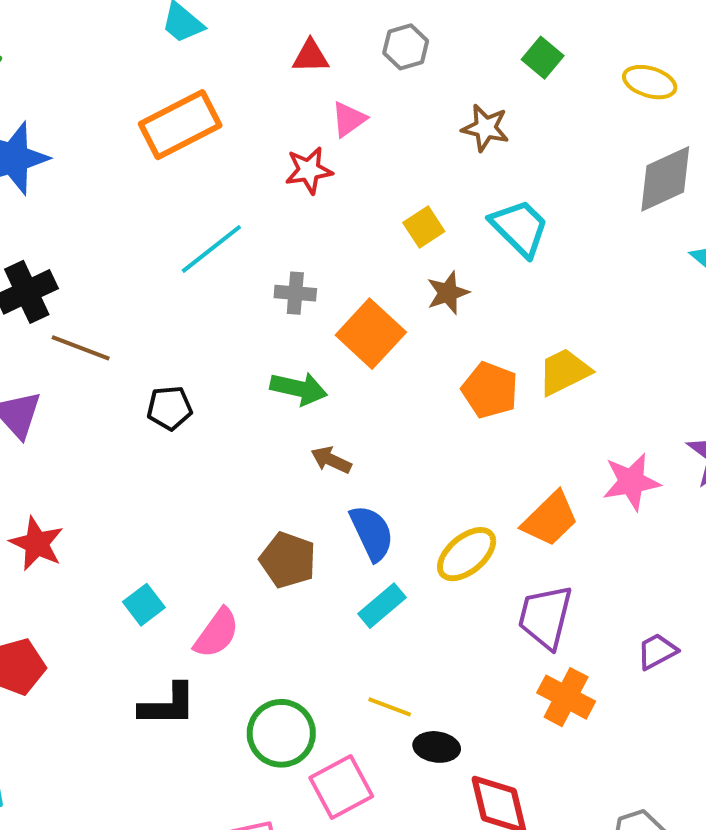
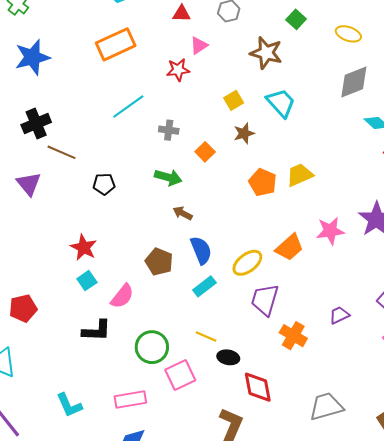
brown star: (485, 128) -> (266, 53), size x1.4
orange square: (371, 334) -> (205, 152), size x0.6
red star: (37, 544) -> (84, 247), moved
purple trapezoid: (545, 617) -> (265, 300), moved

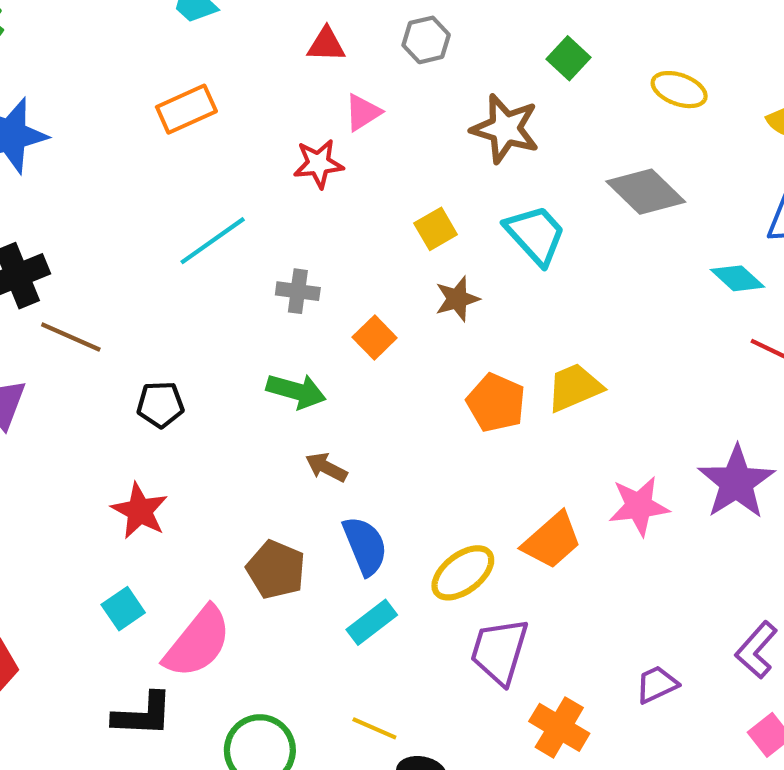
orange rectangle: (116, 44) -> (186, 109), size x0.7
gray diamond: (354, 82) -> (646, 192), moved, turned 66
red star: (84, 247) -> (140, 511), moved
pink semicircle: (122, 296) -> (198, 642), size x1.4

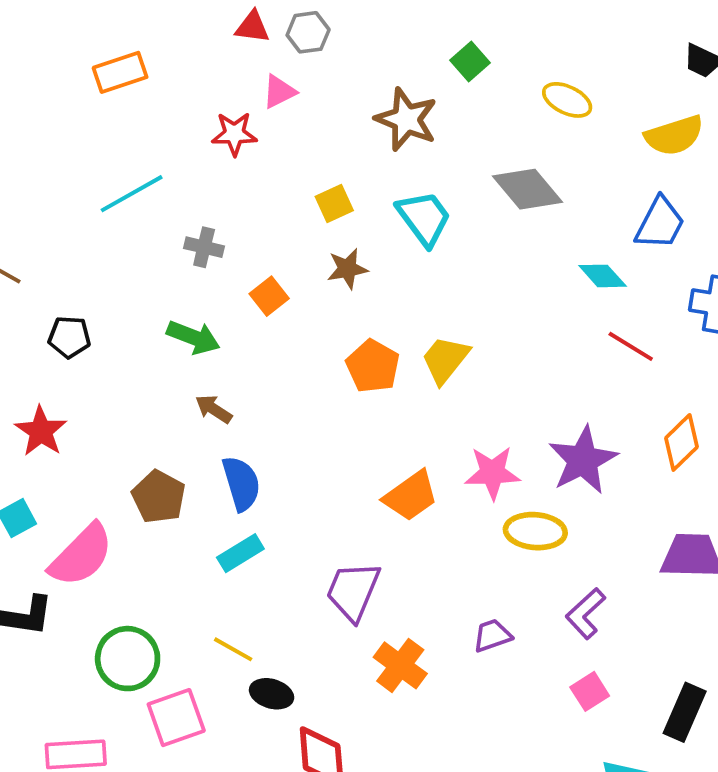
gray hexagon: (426, 40) -> (308, 32), moved
yellow trapezoid: (574, 387) -> (445, 360), turned -34
yellow ellipse: (463, 573) -> (535, 531), moved, turned 36

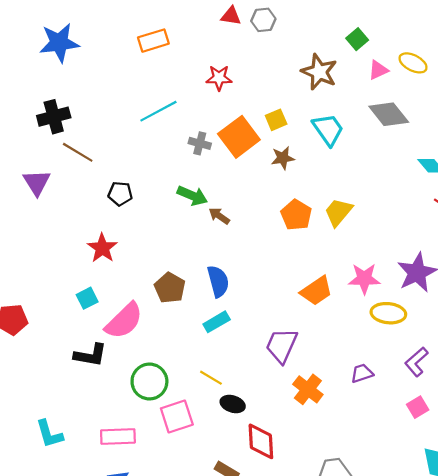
pink triangle: (279, 92) -> (378, 70), moved
orange square: (269, 296) -> (239, 137), moved, size x1.8
brown arrow: (214, 409) -> (219, 216), moved

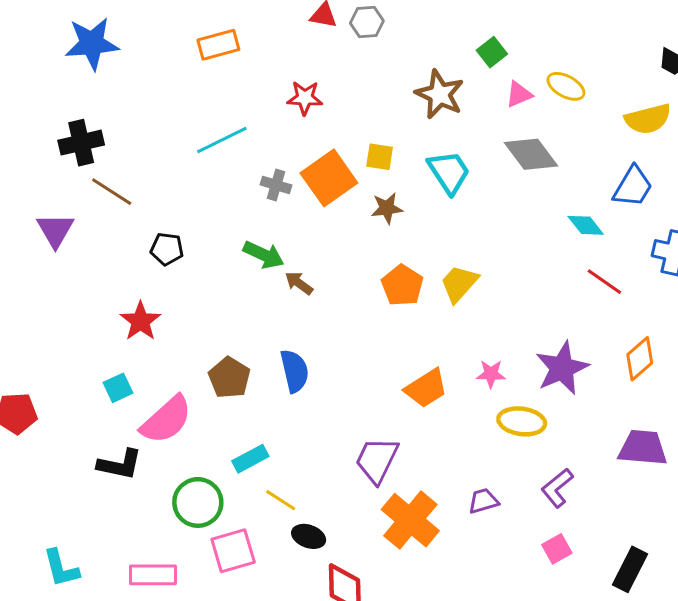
yellow square: (276, 120) -> (380, 157), turned 30
pink star: (364, 279) -> (491, 374), size x0.7
cyan rectangle: (217, 322) -> (250, 459), moved
orange cross: (308, 389) -> (410, 520), size x1.4

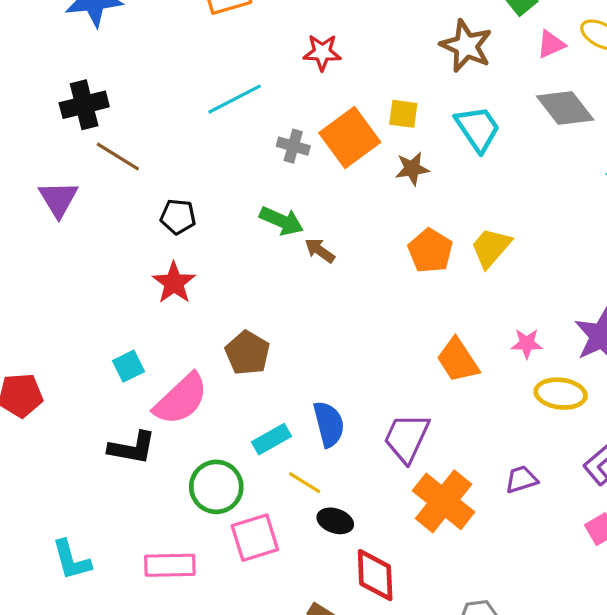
red star: (140, 321) -> (174, 283), moved
blue semicircle: (295, 371) -> (329, 424), moved
orange trapezoid: (426, 388) -> (458, 360), turned 90

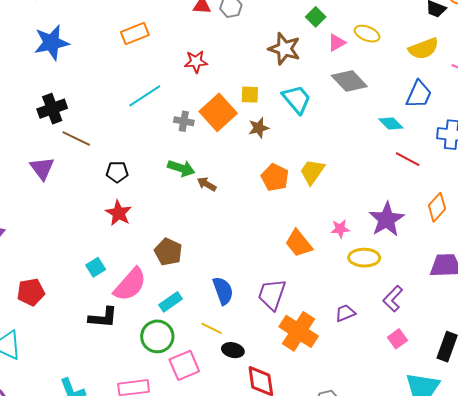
cyan rectangle: (271, 439) -> (171, 302), moved

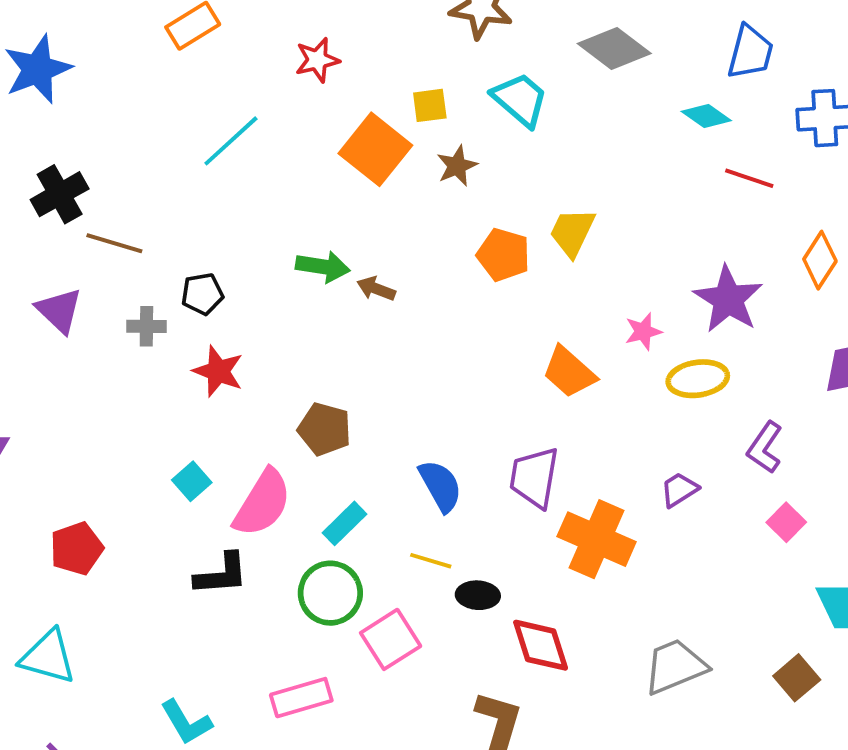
gray cross: (184, 121) -> (146, 326), moved

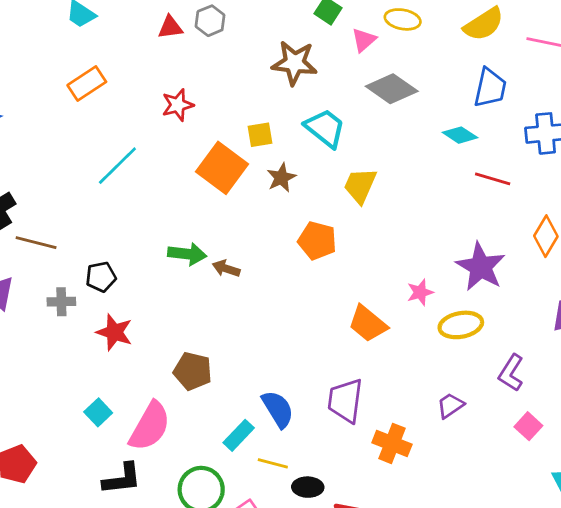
yellow trapezoid: (572, 232) -> (360, 186), moved
cyan rectangle: (345, 523) -> (239, 435), moved
orange cross: (597, 539) -> (392, 443), size x0.7

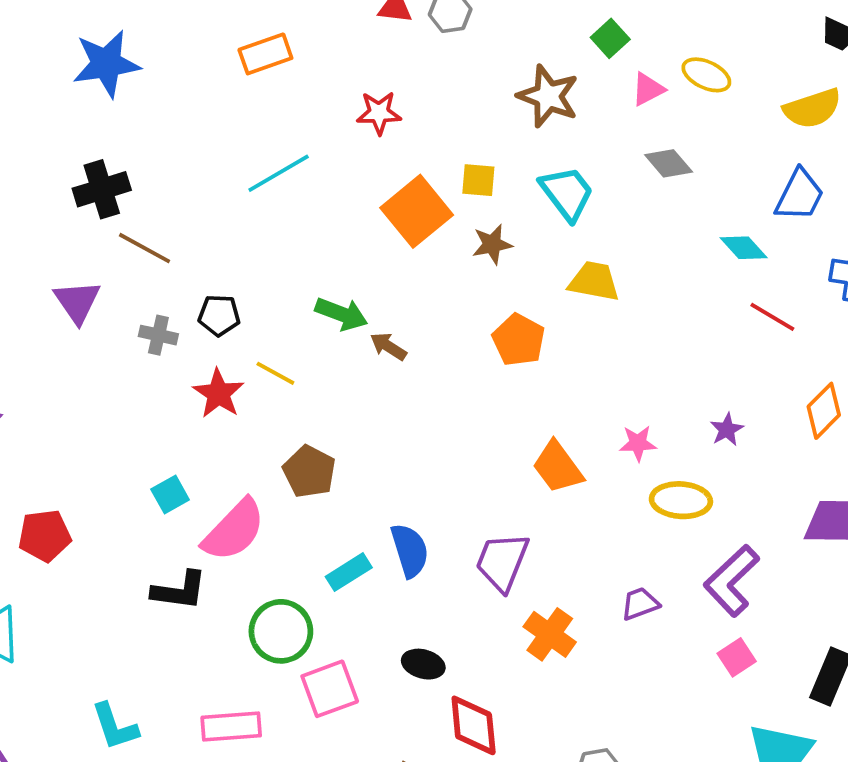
gray diamond: (392, 89) -> (669, 163), size x0.7
yellow trapezoid: (360, 186) -> (594, 281), turned 63
purple star: (481, 267) -> (727, 430), size x0.5
purple L-shape: (511, 373) -> (732, 581), size x1.4
yellow line: (273, 463) -> (275, 373), moved

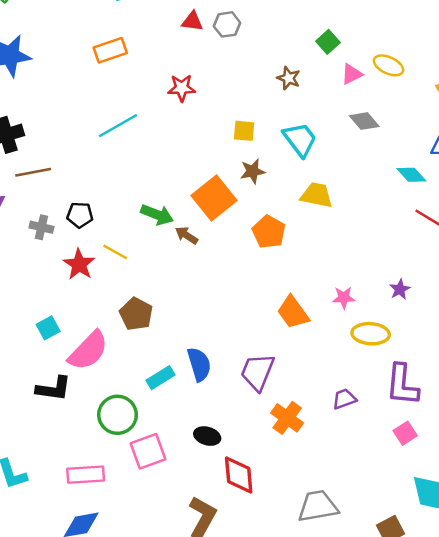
brown star: (548, 96) -> (289, 78), size x0.6
orange square: (417, 211) -> (214, 198), moved
brown line: (145, 248) -> (33, 172), turned -40
purple L-shape: (732, 581) -> (402, 385), turned -42

